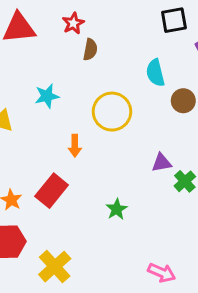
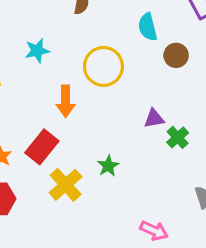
orange arrow: (75, 146) -> (66, 101), size x1.4
yellow cross: (55, 267) -> (66, 185), moved

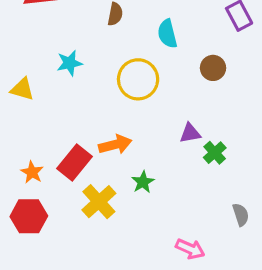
cyan semicircle: (148, 27) -> (167, 34), moved
orange arrow: (66, 101) -> (115, 145), moved, turned -104

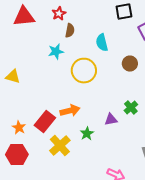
cyan star: (70, 63) -> (56, 52), moved
purple triangle: (190, 133) -> (111, 120), moved
green cross: (215, 153) -> (131, 108), moved

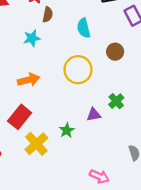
yellow circle: (84, 71) -> (78, 70), moved
orange arrow: (70, 111) -> (29, 80), moved

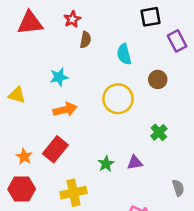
cyan star: (32, 38) -> (59, 77), moved
purple triangle: (94, 115) -> (135, 163), moved
yellow cross: (36, 144) -> (73, 193), moved, turned 30

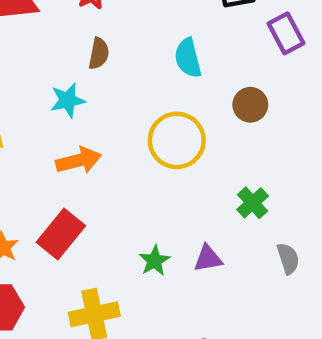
brown semicircle: (85, 40) -> (99, 53), moved
gray semicircle: (178, 188) -> (288, 259), moved

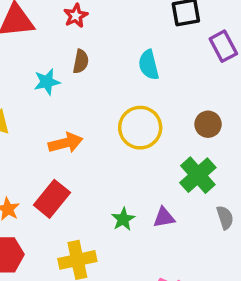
cyan star: (68, 100) -> (47, 82), moved
brown circle: (250, 105) -> (208, 124), moved
green cross: (253, 203) -> (198, 175), size x1.5

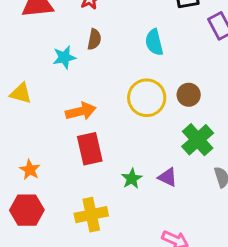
brown circle: (208, 124) -> (189, 95), moved
red rectangle: (52, 199) -> (90, 149), moved, turned -52
purple triangle: (164, 218) -> (168, 177), turned 36

